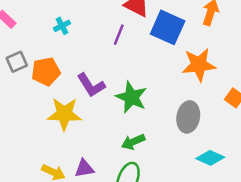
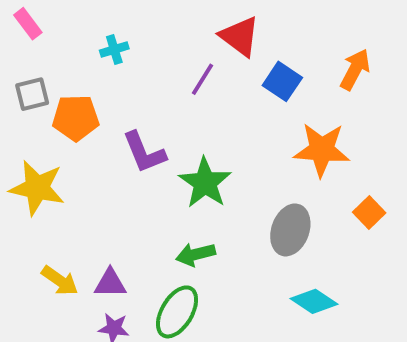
blue square: (168, 27) -> (282, 81), size x0.7
yellow star: (64, 114) -> (37, 188), moved

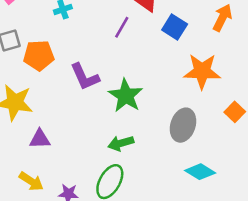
yellow arrow: (60, 281) -> (31, 181), moved
purple triangle: (110, 283) -> (40, 139), moved

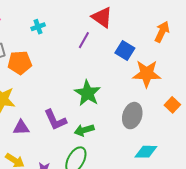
blue square: (175, 27) -> (125, 50), moved
purple L-shape: (85, 77) -> (55, 120), moved
cyan diamond: (200, 172) -> (146, 152), turned -30

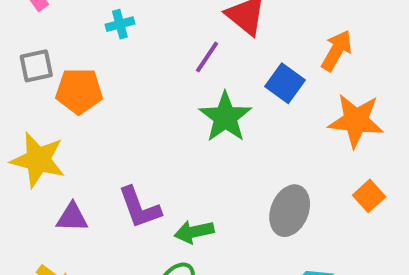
orange arrow: (162, 32) -> (337, 51), moved
orange star: (147, 74) -> (356, 121), moved
green star: (87, 93) -> (225, 117), moved

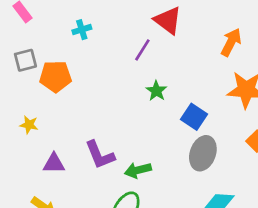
blue square: (285, 83) -> (194, 117), moved
green star: (225, 117) -> (156, 91), size x0.6
yellow star: (38, 160) -> (29, 125), size x0.5

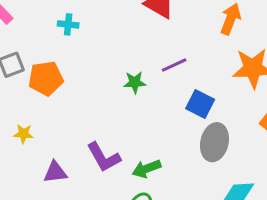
cyan cross: (82, 30) -> (68, 24), turned 30
purple line: (142, 50) -> (174, 65), moved, turned 40
green star: (156, 91) -> (135, 82), moved, turned -30

